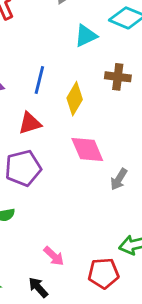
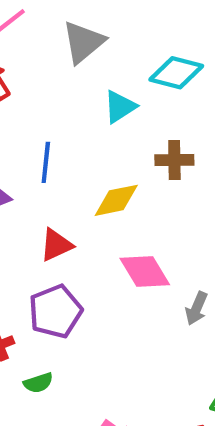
blue line: (39, 80) -> (46, 162), moved
yellow diamond: (75, 99) -> (116, 200), turned 56

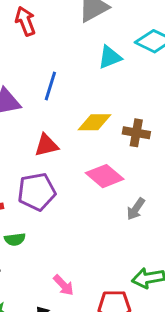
brown cross: (174, 160) -> (136, 133), moved
pink diamond: (145, 272) -> (105, 176), turned -30

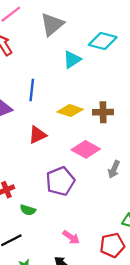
yellow diamond: (94, 122) -> (70, 111), turned 30
purple pentagon: (37, 192) -> (60, 181), moved
green semicircle: (15, 239) -> (28, 210), turned 35

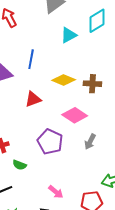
cyan diamond: (103, 41) -> (97, 21), turned -50
gray arrow: (114, 169) -> (90, 142), moved
purple pentagon: (60, 181) -> (50, 142), turned -30

